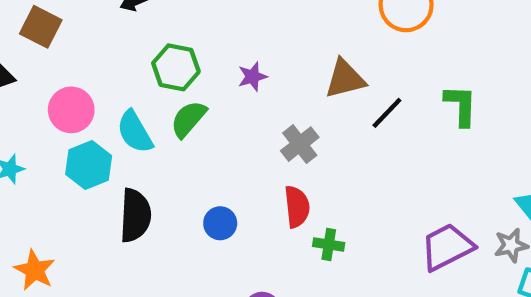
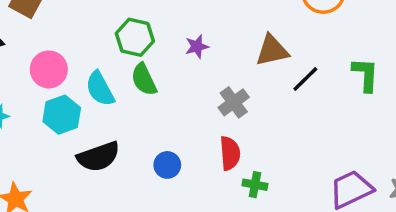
green semicircle: (188, 119) -> (144, 79), turned -68
black semicircle: (135, 215) -> (98, 157), turned 66

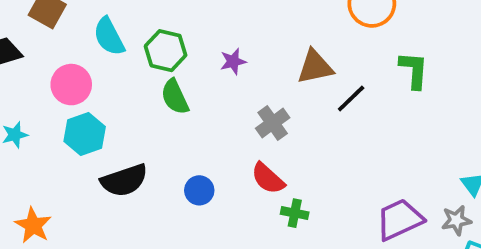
green L-shape: (365, 75) -> (414, 70), moved
cyan semicircle: (100, 89) -> (109, 37), moved
red semicircle: (230, 153) -> (268, 178), turned 136

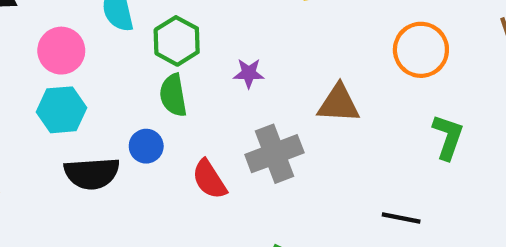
black line: (351, 98) -> (401, 218), moved, turned 40
gray cross: (273, 123) -> (274, 154), size x1.4
red semicircle: (268, 178) -> (209, 179), moved
blue circle: (199, 190) -> (146, 146), moved

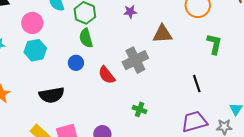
purple star: (249, 73) -> (130, 12), moved
black semicircle: (92, 173) -> (52, 95), moved
black line: (401, 218) -> (197, 84), turned 66

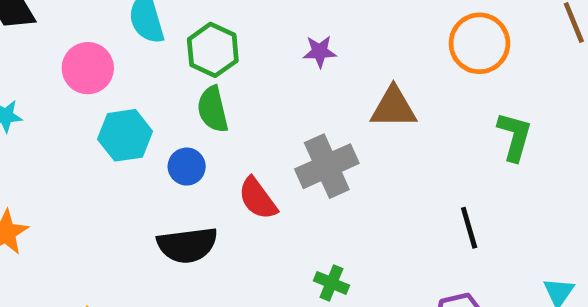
cyan hexagon: (35, 50) -> (125, 135), moved
black semicircle: (52, 95) -> (187, 245), moved

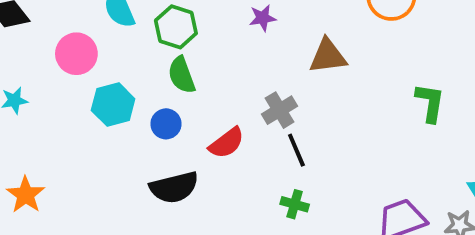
green L-shape: (515, 136) -> (430, 103), moved
gray cross: (327, 166) -> (280, 110), size x0.7
red semicircle: (258, 198) -> (227, 143), turned -84
black line: (469, 228) -> (296, 150), moved

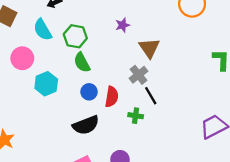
brown triangle: (328, 56) -> (149, 48), moved, turned -50
blue circle: (166, 124) -> (89, 92), moved
red semicircle: (227, 143) -> (112, 97), turned -36
green cross: (295, 204) -> (136, 116), moved

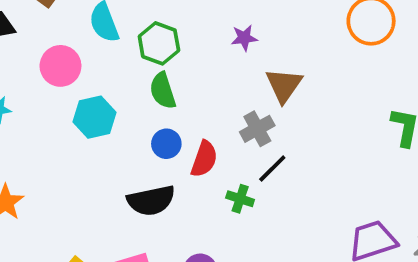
black line: (151, 96) -> (272, 169), turned 66

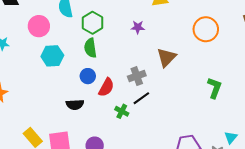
brown triangle: (284, 85) -> (166, 57), moved
black semicircle: (151, 201) -> (75, 105), size x0.7

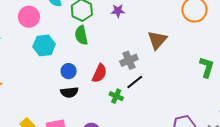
purple star: (138, 27) -> (118, 11), moved
blue circle: (88, 76) -> (69, 71), moved

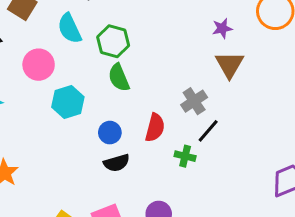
purple star: (118, 11) -> (222, 28), moved

